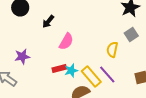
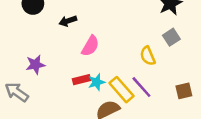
black arrow: (48, 22) -> (68, 21), turned 32
yellow semicircle: (112, 50) -> (148, 56), turned -35

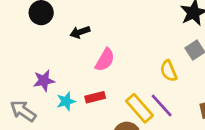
cyan star: (97, 82) -> (66, 101), moved

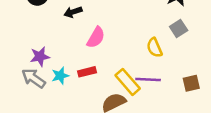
purple line: (162, 105) -> (148, 79), turned -45
gray arrow: (23, 111) -> (34, 78), moved

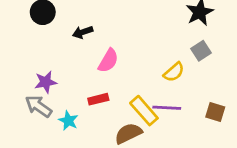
yellow semicircle: (154, 48) -> (174, 72), turned -108
cyan star: (60, 76) -> (68, 121), moved, turned -30
brown square: (191, 83) -> (215, 112), turned 30

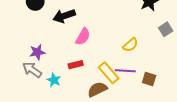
black arrow: (83, 32) -> (64, 16), size x1.5
gray square: (201, 51) -> (166, 29), moved
brown square: (215, 112) -> (149, 79), moved

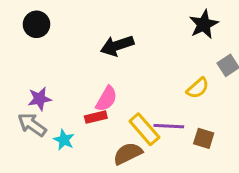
black arrow: (64, 16) -> (117, 46), moved
pink semicircle: (83, 37) -> (106, 99), moved
yellow semicircle: (130, 45) -> (198, 88), moved

